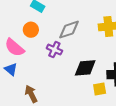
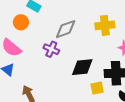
orange circle: (31, 30) -> (21, 22), moved

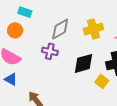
yellow cross: (105, 25) -> (93, 29), moved
yellow square: (97, 88) -> (102, 81), turned -32

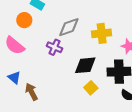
blue triangle: (11, 79) -> (14, 78), moved
yellow square: (102, 81) -> (91, 88), moved

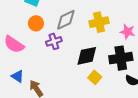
orange circle: (24, 20) -> (36, 23), moved
purple cross: (55, 47) -> (54, 41), turned -35

